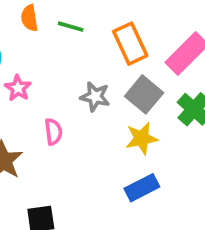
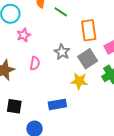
blue rectangle: (142, 188) -> (57, 104), moved

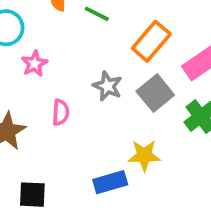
orange rectangle: (89, 30) -> (151, 41), turned 55
yellow star: (79, 81) -> (144, 155), moved

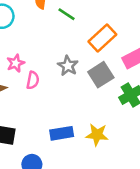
pink star: (34, 64) -> (16, 63), moved
yellow star: (144, 155) -> (97, 135), moved

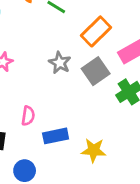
pink semicircle: (33, 80) -> (28, 116), moved
yellow star: (97, 135) -> (94, 150), moved

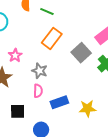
orange rectangle: (96, 31) -> (52, 38), moved
gray star: (60, 63) -> (40, 71), moved

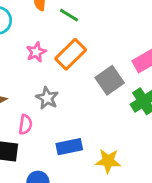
pink star: (15, 55) -> (36, 52), moved
pink semicircle: (38, 91) -> (25, 125), moved

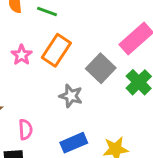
gray star: (47, 98) -> (71, 96), moved

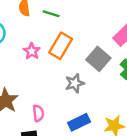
gray star: (71, 96) -> (75, 83), turned -30

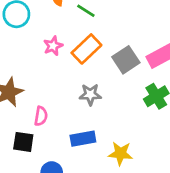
gray square: (98, 59) -> (126, 60), moved

